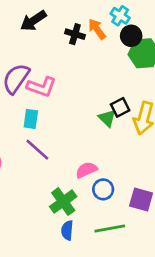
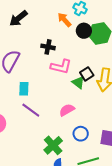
black cross: (75, 34) -> (48, 47), moved
black circle: (131, 36) -> (84, 31), moved
pink L-shape: (41, 87) -> (61, 67), moved
pink semicircle: (86, 170) -> (67, 110), moved

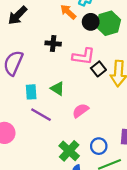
pink L-shape: (61, 67) -> (83, 56), moved
green triangle: (78, 82) -> (57, 88), moved
blue circle: (81, 134) -> (99, 146), moved

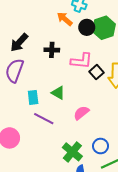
black arrow: (18, 15) -> (19, 42), moved

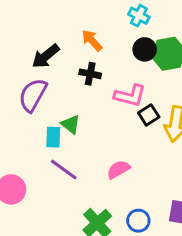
orange arrow: (65, 19) -> (92, 40), moved
green triangle: (58, 93) -> (71, 124), moved

